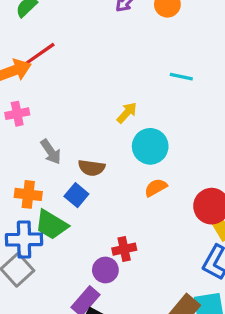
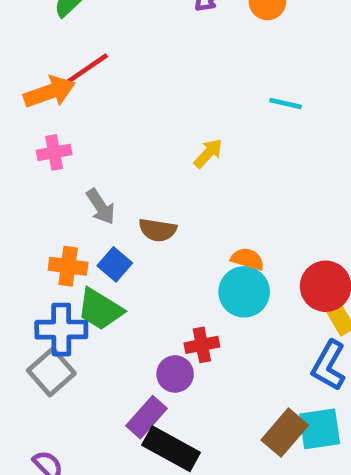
cyan circle: (150, 146) -> (244, 292), moved
orange semicircle: (156, 188) -> (247, 259), turned 45
blue square: (76, 195) -> (115, 264), moved

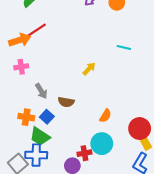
orange semicircle: (247, 259) -> (105, 116), turned 104
cyan circle: (244, 292) -> (102, 144), moved
blue cross: (61, 330) -> (36, 155), moved

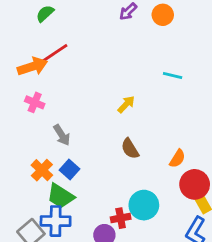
pink cross: (21, 67) -> (35, 102), turned 32
brown semicircle: (66, 102) -> (130, 149), moved, turned 49
orange semicircle: (105, 116) -> (177, 159), moved
orange cross: (26, 117) -> (42, 170), turned 35

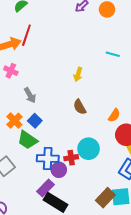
red line: (54, 53) -> (26, 35), turned -40
yellow arrow: (126, 104) -> (78, 74), turned 152
blue cross: (56, 221) -> (48, 159), moved

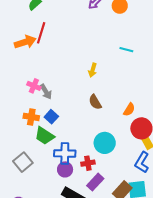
pink cross: (11, 71) -> (34, 86), moved
orange cross: (14, 121) -> (31, 117), turned -35
red cross: (71, 158) -> (88, 163), moved
purple circle: (59, 170) -> (65, 169), moved
purple rectangle: (45, 188) -> (95, 182), moved

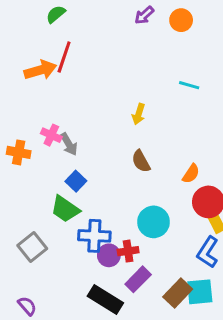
orange cross: (31, 117) -> (19, 152), moved
purple circle: (65, 169) -> (109, 255), moved

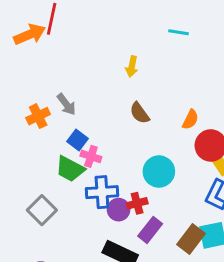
pink cross: (51, 135) -> (91, 156), moved
orange cross: (19, 152) -> (38, 116), moved, turned -30

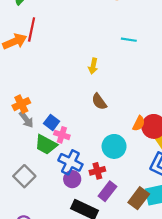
gray arrow: (66, 104) -> (26, 119), moved
orange semicircle: (190, 120) -> (139, 123), moved
blue cross: (102, 192) -> (70, 162), turned 30
purple circle: (119, 210) -> (72, 179), moved

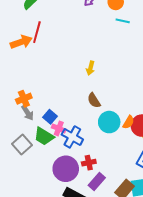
cyan line: (129, 40) -> (123, 21), moved
cyan circle: (114, 146) -> (109, 122), moved
blue cross: (70, 162) -> (72, 137), moved
gray square: (24, 176) -> (22, 144), moved
purple circle: (72, 179) -> (66, 169), size x1.6

